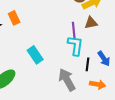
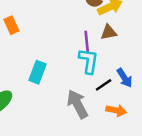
cyan rectangle: (35, 55) -> (38, 72), turned 54
black line: (87, 64) -> (104, 85), turned 48

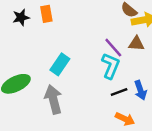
purple line: (87, 42) -> (113, 48), turned -50
gray arrow: (77, 104) -> (53, 99), moved

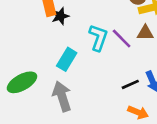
black star: (21, 17) -> (60, 16), moved
cyan L-shape: (111, 66) -> (98, 38), moved

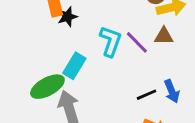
green ellipse: (22, 82) -> (47, 87), moved

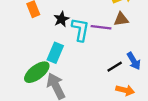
black star: (67, 17) -> (61, 19), moved
purple line: (137, 42) -> (101, 27), turned -30

